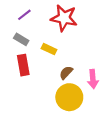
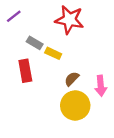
purple line: (24, 15) -> (14, 16), moved
gray rectangle: (21, 39) -> (35, 43), moved

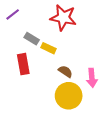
brown semicircle: (72, 79) -> (65, 71), turned 80

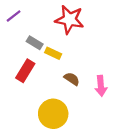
red rectangle: (23, 64) -> (25, 71), turned 42
yellow circle: (69, 96) -> (53, 114), moved

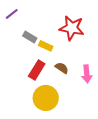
red star: (69, 20) -> (72, 28), moved
red rectangle: (25, 71) -> (37, 70), moved

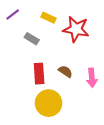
yellow rectangle: (46, 46) -> (49, 18), moved
red rectangle: (37, 70) -> (39, 74), turned -36

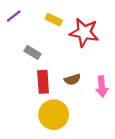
gray rectangle: (32, 39) -> (33, 52), moved
brown semicircle: (65, 71) -> (72, 79), turned 128

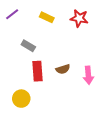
red star: (84, 32) -> (79, 18), moved, size x0.7
yellow circle: (54, 115) -> (21, 99), moved, size x0.7

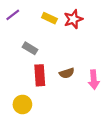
red star: (79, 18) -> (73, 19), moved, turned -30

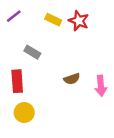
red star: (73, 19) -> (79, 21), turned -30
red rectangle: (40, 75) -> (17, 81), moved

